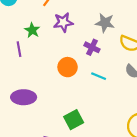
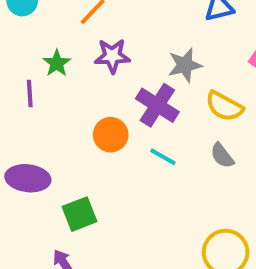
gray star: (105, 23) -> (185, 65), turned -30
purple cross: (92, 47) -> (157, 105), size x1.5
green square: (74, 120) -> (79, 214), moved

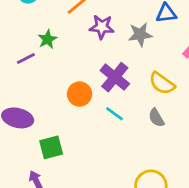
purple star: (112, 56) -> (102, 27), moved
gray star: (185, 65) -> (140, 35), moved
purple line: (30, 94) -> (26, 58), turned 60

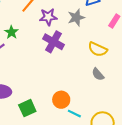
purple cross: (115, 77) -> (54, 42), moved
orange circle: (80, 94) -> (61, 100), moved
cyan line: (115, 114) -> (74, 114), moved

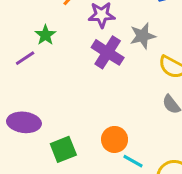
gray star: (76, 18) -> (143, 36), moved

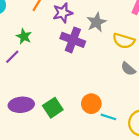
green square: (63, 149) -> (53, 108), moved

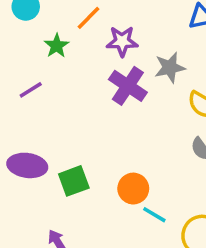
green star: (24, 36) -> (57, 46), moved

